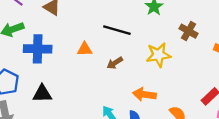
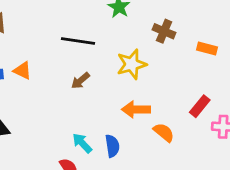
orange triangle: (85, 49) -> (22, 70), moved, turned 35
orange arrow: (144, 94) -> (136, 109), moved

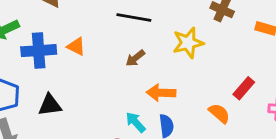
red rectangle: (200, 106) -> (244, 88), moved
orange arrow: (136, 109) -> (161, 93), moved

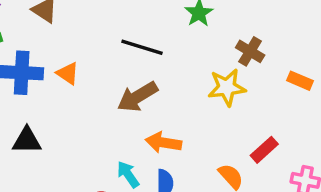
yellow star: (188, 43) -> (227, 87), moved
brown arrow: (135, 58) -> (138, 97), size x1.6

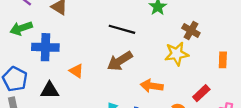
orange triangle: (68, 73) -> (76, 71), moved
orange rectangle: (300, 81) -> (223, 60), moved, turned 70
orange arrow: (163, 143) -> (152, 86), moved

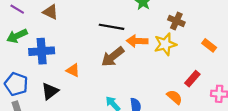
orange rectangle: (223, 60) -> (209, 45), turned -48
orange arrow: (152, 86) -> (137, 41), moved
black triangle: (50, 90) -> (50, 91), turned -30

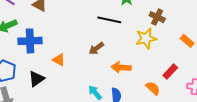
black line: (112, 27) -> (109, 20), moved
orange arrow: (137, 41) -> (121, 67), moved
brown arrow: (113, 57) -> (96, 48), size x0.7

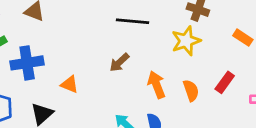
orange arrow: (121, 67) -> (156, 85), turned 72
orange semicircle: (153, 88) -> (191, 90), moved, turned 35

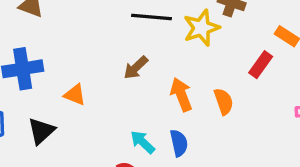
yellow star: (186, 41) -> (201, 28), moved
red rectangle: (225, 82) -> (261, 65), moved

